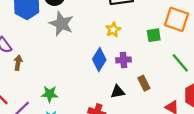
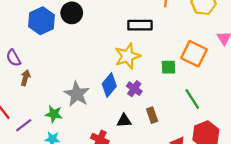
gray star: (61, 24) -> (77, 94), moved
yellow star: (113, 30) -> (127, 56), size x1.6
purple cross: (123, 60) -> (134, 89), turned 32

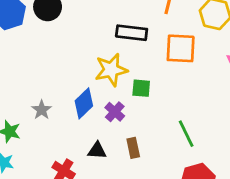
orange square: (194, 54) -> (181, 48), moved, turned -30
green square: (169, 67) -> (141, 88), moved
gray star: (77, 94) -> (42, 110), size x0.6

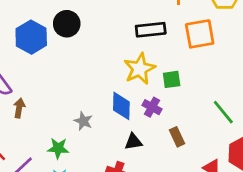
blue diamond: (84, 103) -> (121, 106), turned -32
black triangle: (97, 151) -> (133, 142), moved

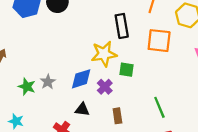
black rectangle: (151, 30) -> (122, 26), turned 70
blue diamond: (121, 106) -> (81, 79), turned 55
green star: (58, 148) -> (27, 87), moved

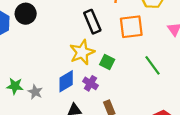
green square: (127, 70) -> (107, 62), turned 32
green star: (27, 87) -> (15, 86), moved
green line: (159, 107) -> (152, 65), moved

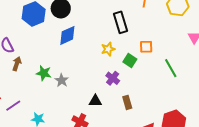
orange square: (131, 27) -> (146, 47), moved, size x0.6
yellow star: (82, 52) -> (108, 49), size x0.6
blue diamond: (66, 81) -> (67, 35), moved

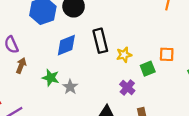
black rectangle: (121, 22) -> (100, 41), moved
blue diamond: (67, 35) -> (66, 45), moved
green square: (130, 60) -> (148, 69), turned 32

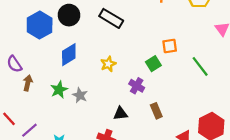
black rectangle: (100, 41) -> (111, 18), moved, turned -35
yellow star: (124, 55) -> (108, 64), moved
green star: (51, 78) -> (59, 90), turned -30

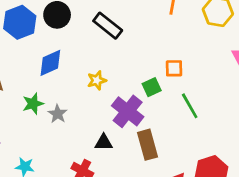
green line: (200, 66) -> (190, 106), moved
purple cross: (137, 86) -> (128, 111), size x1.6
brown rectangle: (156, 111) -> (148, 145), size x1.5

